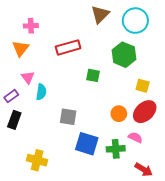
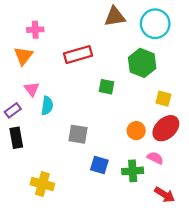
brown triangle: (100, 14) -> (115, 17), turned 36
black rectangle: (14, 120) -> (16, 138), turned -30
blue square: (87, 144) -> (99, 165), size x0.7

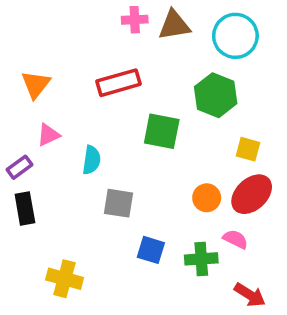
pink cross: (35, 30) -> (135, 20), moved
green square: (106, 87) -> (162, 131), size x1.5
pink triangle: (32, 89) -> (48, 135), turned 42
cyan semicircle: (47, 106) -> (92, 160), moved

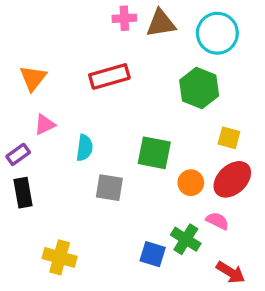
green square: (162, 131) -> (154, 153), moved
blue square: (151, 250) -> (153, 254), moved
green cross: (201, 259) -> (186, 239), turned 36

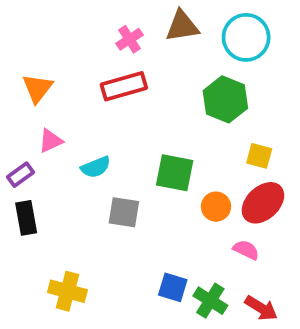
pink cross: (124, 18) -> (130, 39), moved, turned -30
cyan semicircle: (85, 148) -> (96, 167), turned 60
green cross: (186, 239) -> (210, 301), moved

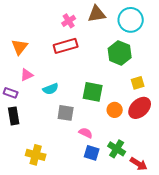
yellow square: (259, 156) -> (138, 83), turned -32
purple rectangle: (20, 175) -> (11, 93), turned 56
pink semicircle: (246, 250) -> (86, 133), moved
green cross: (210, 301) -> (117, 149), moved

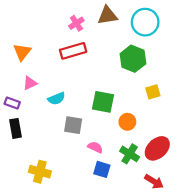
red ellipse: (140, 108) -> (157, 148), moved
green cross: (117, 149) -> (130, 154), moved

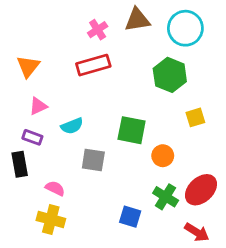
purple rectangle: (12, 103) -> (32, 137), moved
pink semicircle: (95, 147) -> (55, 188), moved

